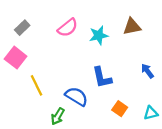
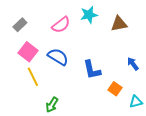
cyan star: (99, 35) -> (89, 15), moved
pink square: (16, 58) -> (28, 52), moved
blue semicircle: (76, 96) -> (58, 57), moved
orange square: (120, 109) -> (115, 89), moved

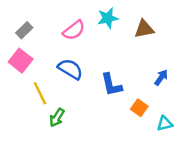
pink square: (28, 52) -> (21, 61), moved
blue arrow: (133, 64) -> (161, 77), turned 72
green arrow: (52, 105) -> (57, 117), moved

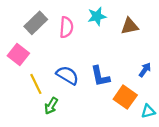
gray rectangle: (24, 30) -> (36, 23), moved, size x1.5
pink semicircle: (74, 30) -> (66, 27), turned -48
blue semicircle: (70, 69) -> (67, 75), moved
orange square: (139, 108) -> (125, 97), size x1.5

